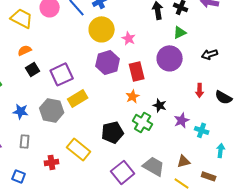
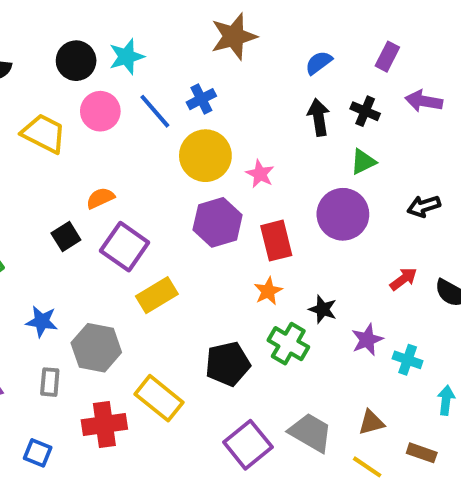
orange semicircle: (25, 50) -> (100, 198), moved
purple square: (62, 74) -> (125, 247), turned -30
red arrow: (200, 90) -> (404, 279), turned -128
gray hexagon: (52, 110) -> (96, 348), moved
red cross: (52, 162) -> (104, 424), size x1.5

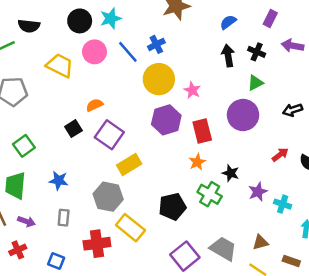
gray hexagon: (96, 348) -> (108, 197), moved

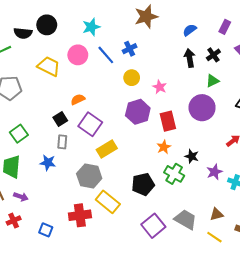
black circle: (80, 21) -> (47, 25), moved
black cross: (257, 52) -> (213, 55), turned 32
yellow circle: (159, 79) -> (132, 78), size x0.6
gray rectangle: (64, 218) -> (62, 142), moved

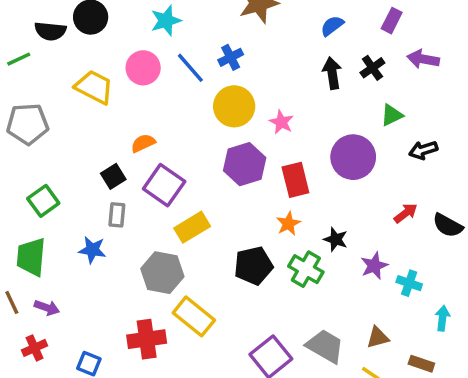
yellow circle: (132, 78) -> (234, 106), size x1.5
green triangle: (212, 81) -> (392, 115), moved
black pentagon: (143, 184) -> (253, 266), moved

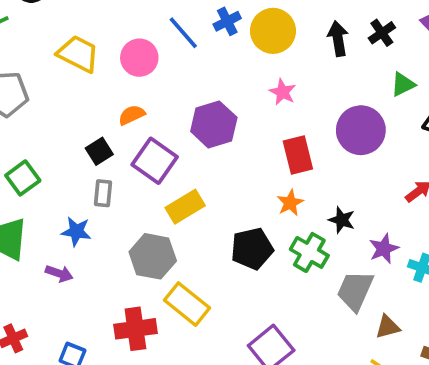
pink circle: (143, 68) -> (139, 58), moved
yellow circle: (234, 106) -> (273, 31), moved
purple hexagon: (245, 164) -> (214, 124), moved
purple arrow: (47, 308) -> (59, 273), moved
gray trapezoid: (325, 346) -> (355, 291), moved, turned -96

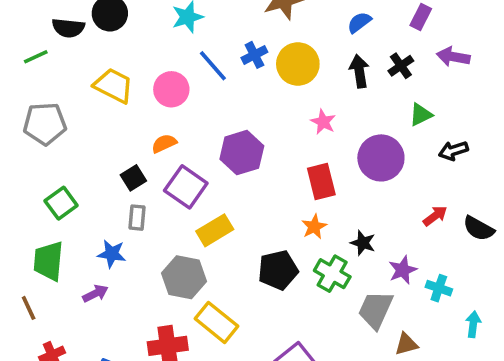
pink star: (283, 92) -> (323, 122), moved
purple arrow: (59, 273) -> (95, 294), turned -45

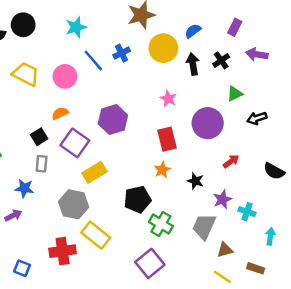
yellow circle: (298, 64) -> (163, 48), moved
red arrow: (435, 216) -> (231, 161), moved
green cross: (332, 274) -> (161, 224), moved

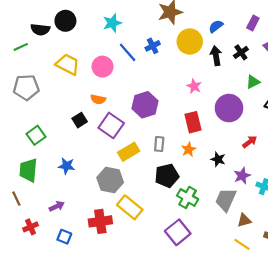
orange semicircle: (60, 113) -> (98, 99), turned -144
gray rectangle: (42, 164) -> (159, 144), moved
purple arrow: (13, 215) -> (57, 206), moved

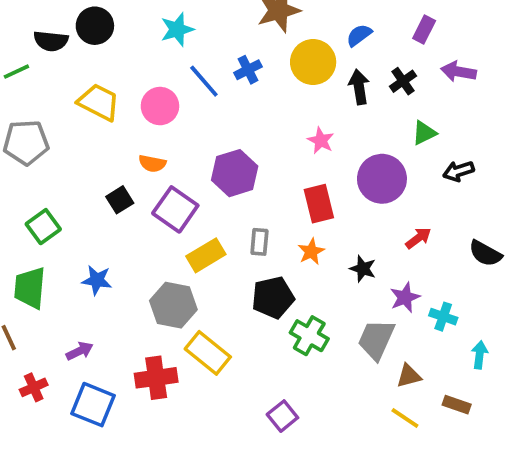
purple square: (178, 232) -> (282, 416), moved, size x0.7
blue square: (64, 237) -> (93, 405), size x1.6

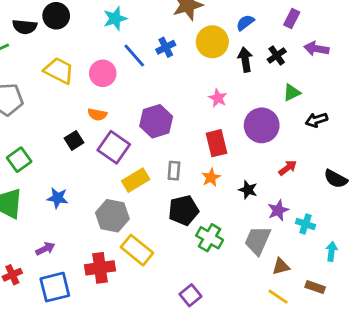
blue square: (93, 405) -> (55, 287), turned -36

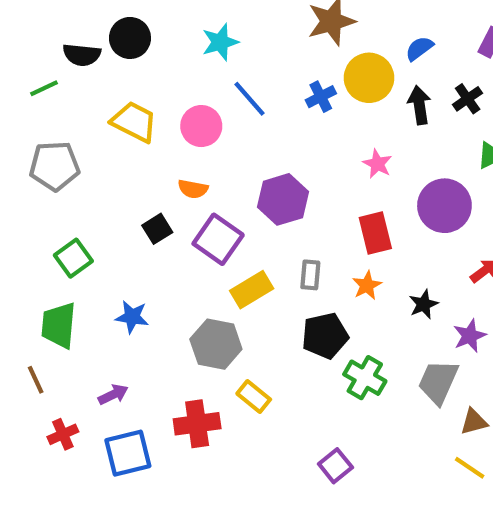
blue cross: (166, 47) -> (321, 97), moved
black star: (248, 190) -> (424, 304), turned 30
yellow rectangle: (137, 250) -> (254, 397), size x0.7

